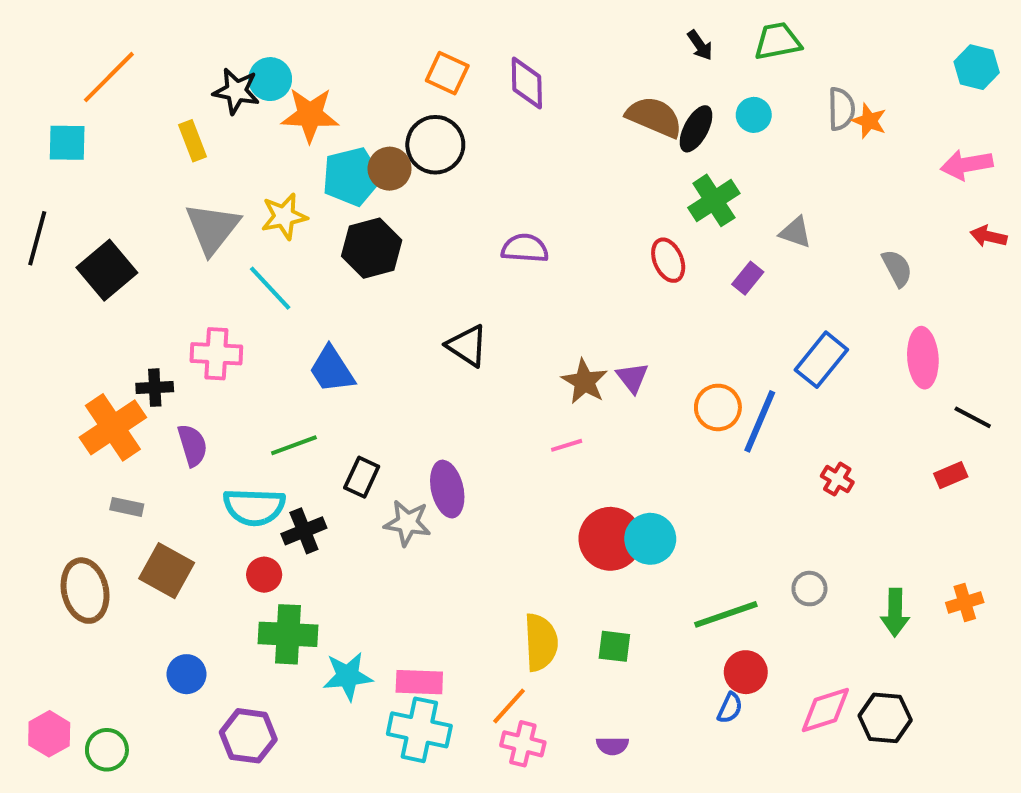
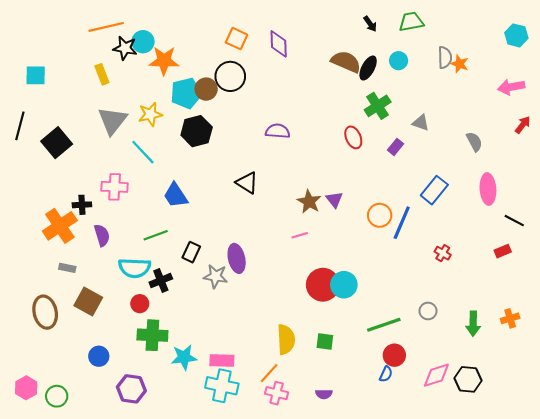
orange line: (109, 77) -> (106, 27), moved, turned 32
red arrow: (989, 236) -> (523, 125), turned 114

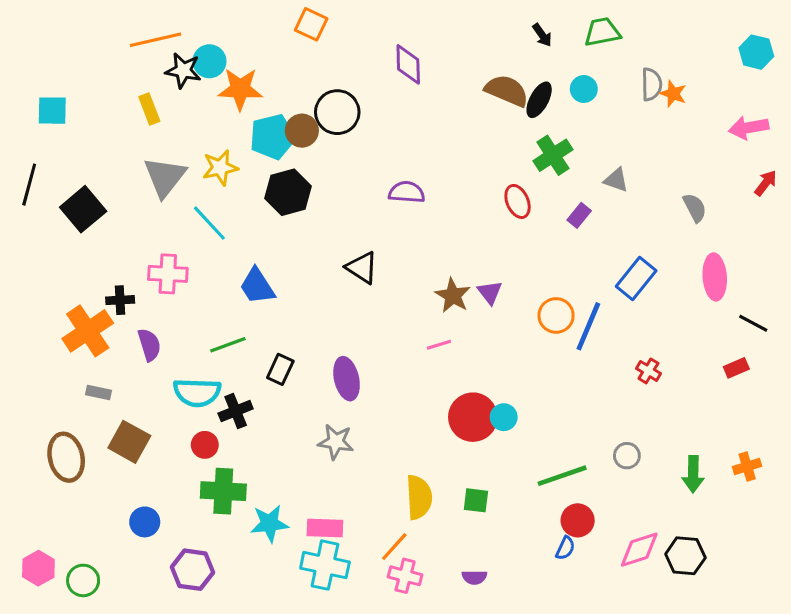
orange square: (237, 39) -> (311, 24), moved
gray star: (216, 276) -> (336, 442), moved
cyan circle: (344, 285) -> (504, 417), size x0.7

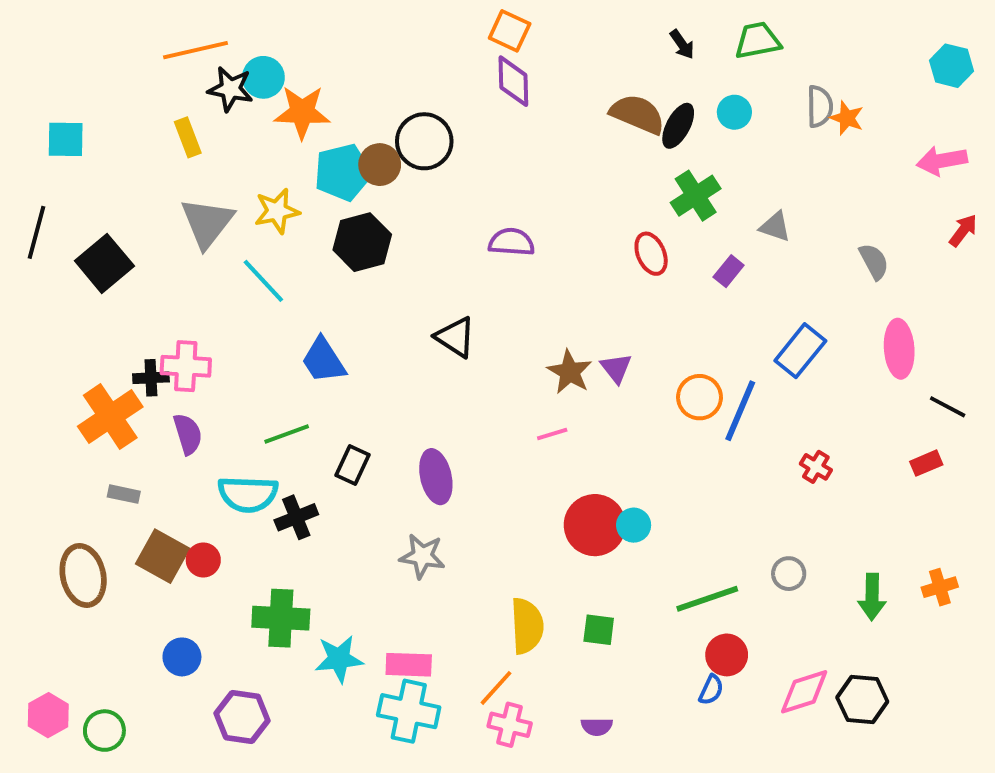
orange square: (311, 24) -> (510, 31), moved
pink cross: (168, 274) -> (186, 366), moved
red circle: (205, 445) -> (203, 560), moved

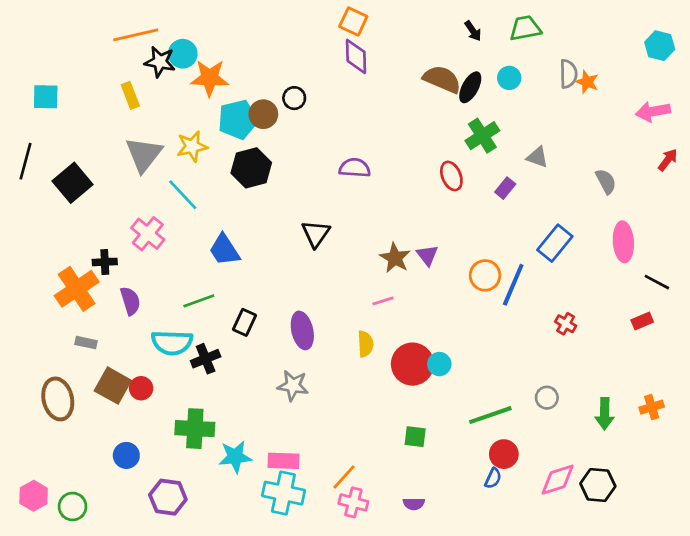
black circle: (424, 141) -> (294, 98), size x0.6
black triangle: (455, 337) -> (316, 234), turned 32
pink cross: (186, 366) -> (148, 234), moved, turned 36
yellow semicircle: (527, 626) -> (365, 344), moved, size x0.7

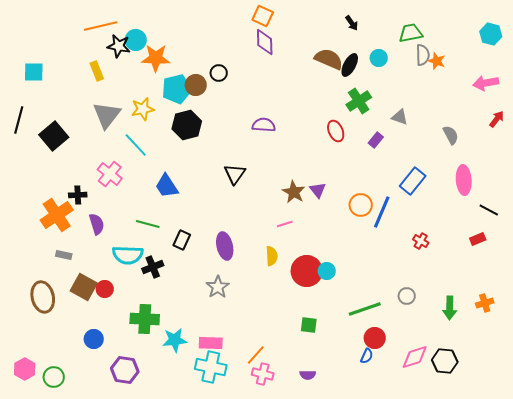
green trapezoid: (525, 28) -> (411, 33), moved
green line: (199, 301) -> (148, 224), turned 35
gray star: (293, 386) -> (218, 287), turned 30

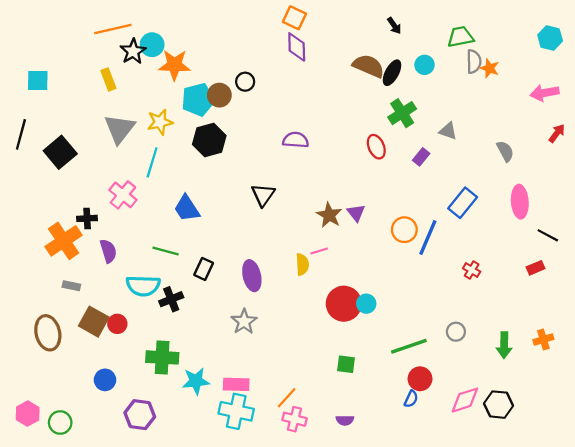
black star: (119, 46) -> (133, 51), turned 30
cyan line: (136, 145) -> (152, 162), turned 60
yellow semicircle: (272, 256) -> (302, 264), moved

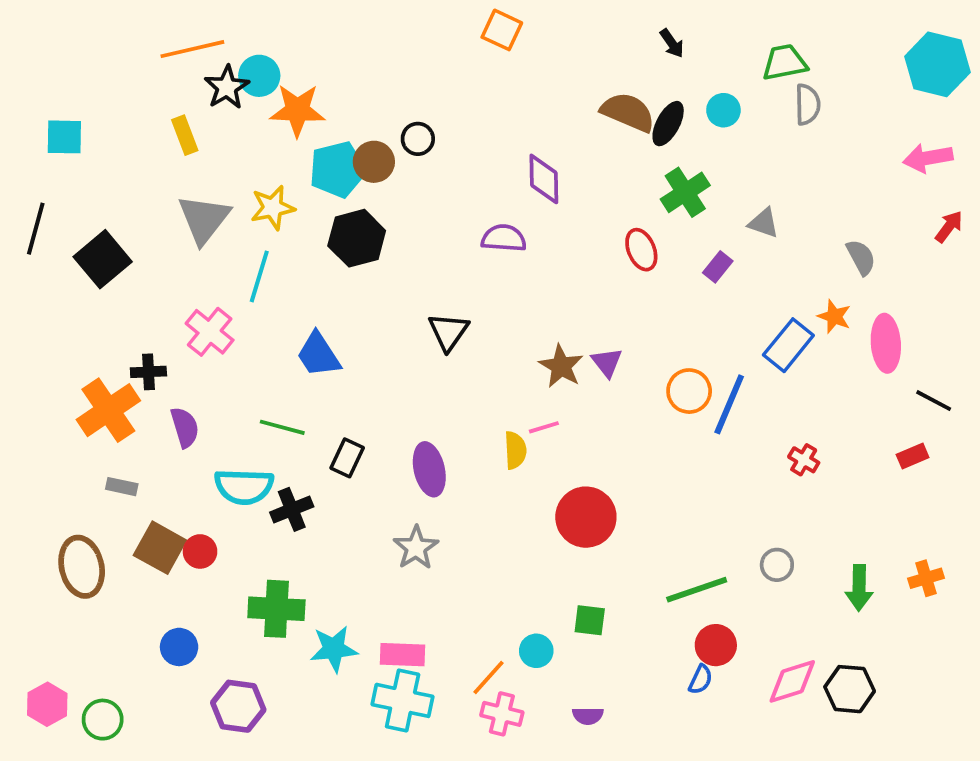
cyan hexagon: (550, 38) -> (937, 64), size x1.5
purple diamond: (297, 47) -> (544, 179), moved
orange star: (490, 68) -> (834, 317), moved
cyan circle: (366, 304) -> (536, 651), moved

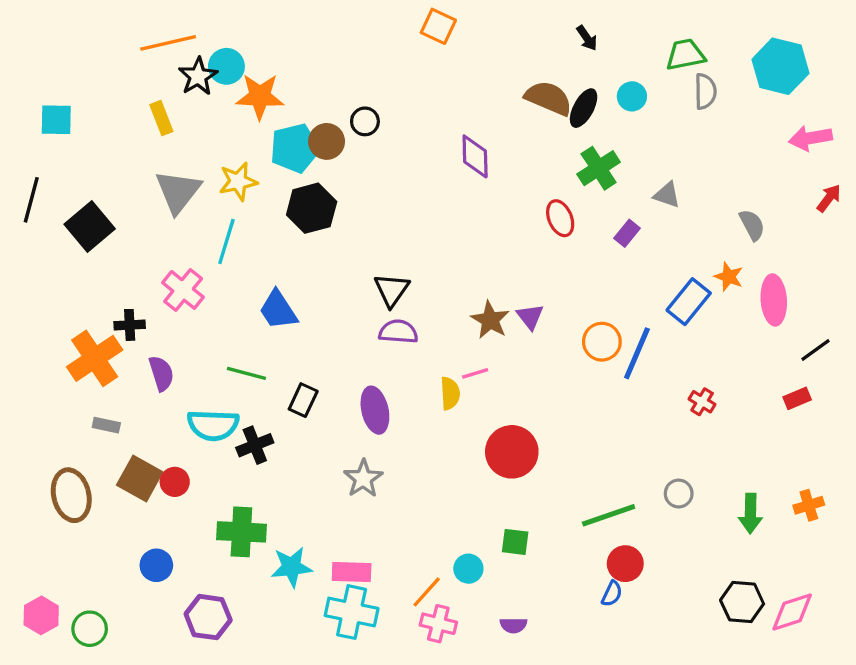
cyan hexagon: (937, 64) -> (780, 66), moved
purple semicircle: (504, 238) -> (398, 332), moved
black line: (934, 401) -> (815, 350), turned -64
pink diamond: (792, 681) -> (792, 612), moved

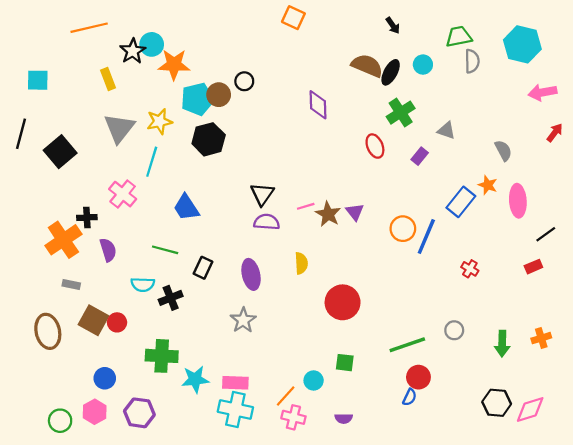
orange line: (168, 43) -> (89, 28), moved
pink line: (475, 373) -> (306, 206), moved
cyan semicircle: (213, 425) -> (143, 284), size x0.7
pink hexagon: (41, 615) -> (95, 412), moved

